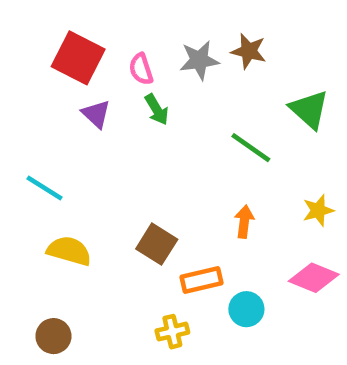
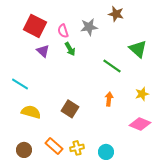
brown star: (249, 51) -> (116, 14), moved
orange rectangle: (202, 280) -> (54, 146), moved, turned 54
cyan circle: (246, 309) -> (106, 152), moved

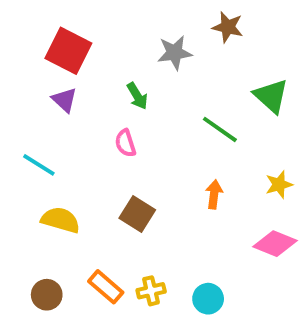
pink semicircle: (63, 31) -> (125, 143), moved
purple triangle: (43, 51) -> (64, 100), moved

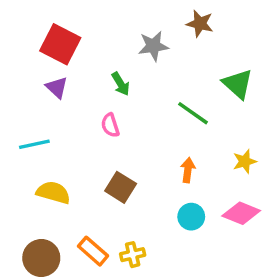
cyan line: (39, 165) -> (34, 144), turned -44
brown circle: (47, 295) -> (41, 258), size x1.4
cyan circle: (208, 299) -> (191, 217), moved

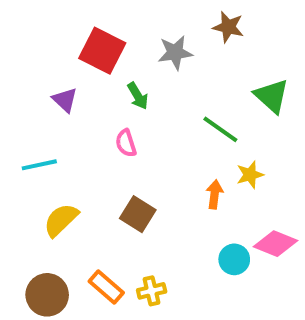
red square: (60, 44) -> (102, 51), moved
yellow star: (245, 161) -> (250, 175), moved
yellow semicircle: (53, 193) -> (61, 220), turned -60
cyan circle: (191, 217) -> (234, 259), moved

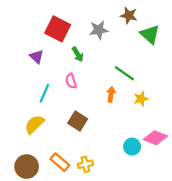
green triangle: (272, 96) -> (150, 34), moved
cyan line: (39, 165) -> (44, 93), moved, turned -54
orange arrow: (215, 194) -> (111, 94), moved

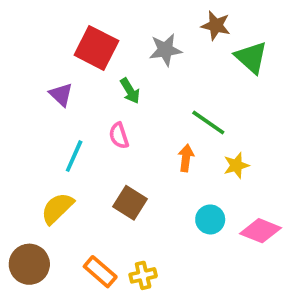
cyan circle: (132, 147) -> (210, 219), moved
brown circle: (27, 167) -> (29, 264), moved

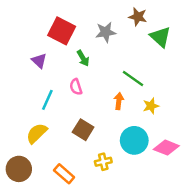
cyan circle: (210, 219) -> (134, 140), size x1.5
yellow cross: (143, 275) -> (103, 162), moved

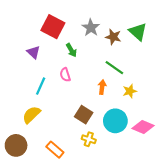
brown star: (138, 17) -> (113, 37), moved
gray star: (106, 32) -> (91, 28), turned -30
brown square: (83, 130) -> (84, 115), moved
yellow cross: (103, 162) -> (89, 139), turned 32

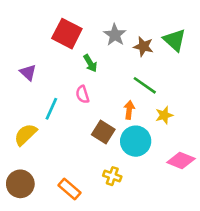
purple triangle: (33, 52) -> (28, 72), moved
yellow semicircle: (31, 115) -> (25, 135), moved
brown square: (84, 115) -> (103, 132), moved
cyan circle: (115, 121) -> (136, 141), moved

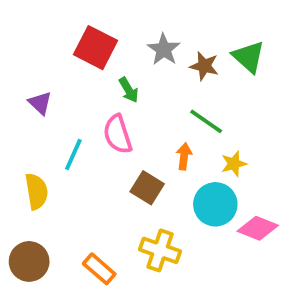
pink semicircle: (83, 94) -> (118, 134), size x1.5
yellow semicircle: (25, 135) -> (36, 191), turned 125
cyan circle: (136, 141) -> (215, 204), moved
yellow cross: (112, 176) -> (160, 250), size x1.5

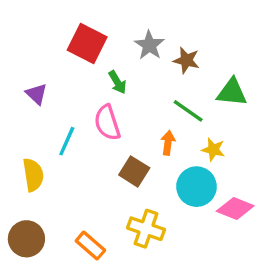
green triangle: (249, 57) -> (232, 92), moved, turned -36
yellow star: (234, 164) -> (213, 150), turned 30

